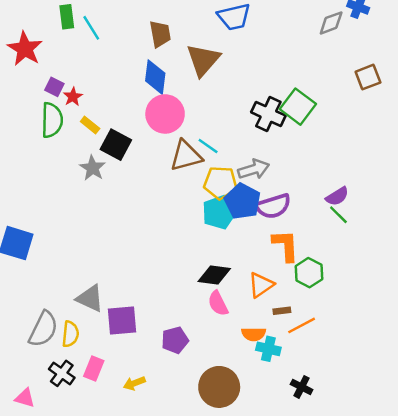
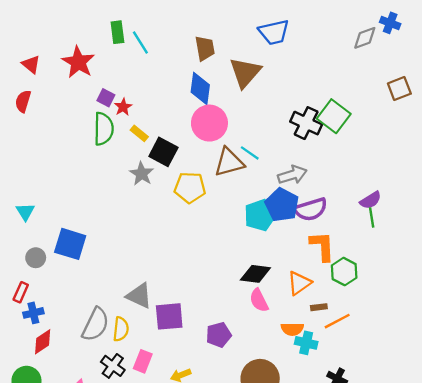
yellow pentagon: (220, 183) -> (190, 188), moved
green line: (338, 215) -> (372, 217), turned 36

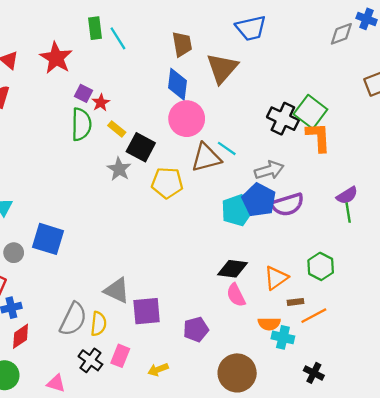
orange L-shape: (322, 246) -> (318, 137), moved

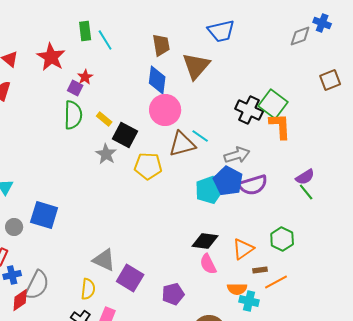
red star: (101, 103) -> (85, 77), moved
green line: (348, 213) -> (306, 192), turned -30
purple square: (147, 311) -> (130, 278), turned 36
gray semicircle: (73, 319) -> (37, 285), moved

